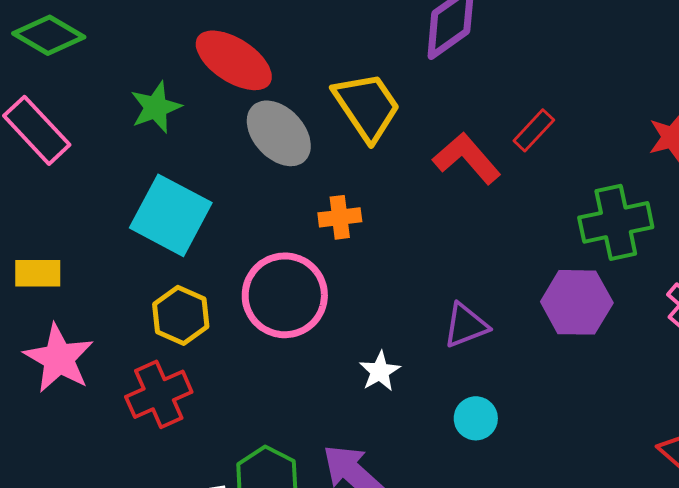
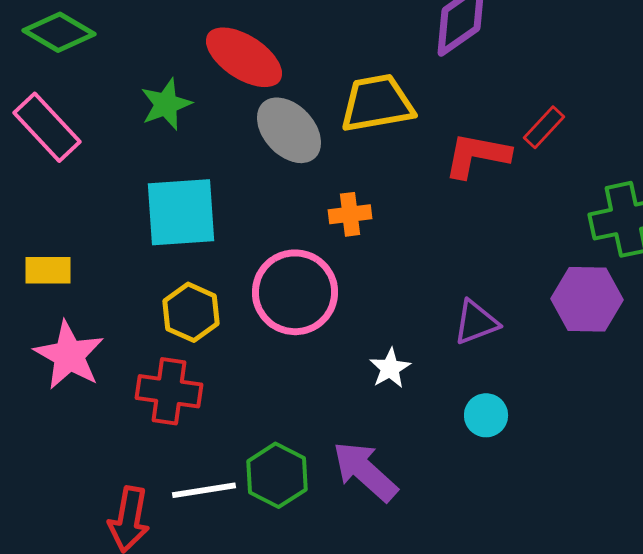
yellow trapezoid: (367, 106) -> (377, 103), turned -66
red L-shape: (467, 158) -> (477, 155), turned -38
cyan square: (171, 215) -> (181, 212), turned -32
red cross: (159, 394) -> (169, 391), turned 32

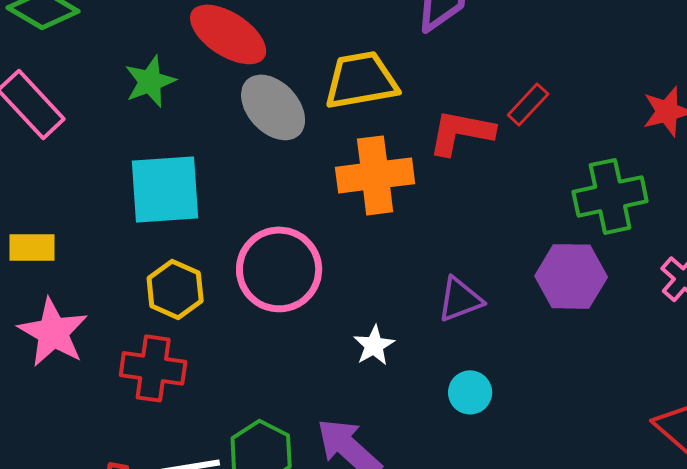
orange cross: (350, 214) -> (375, 175), moved, size x1.8

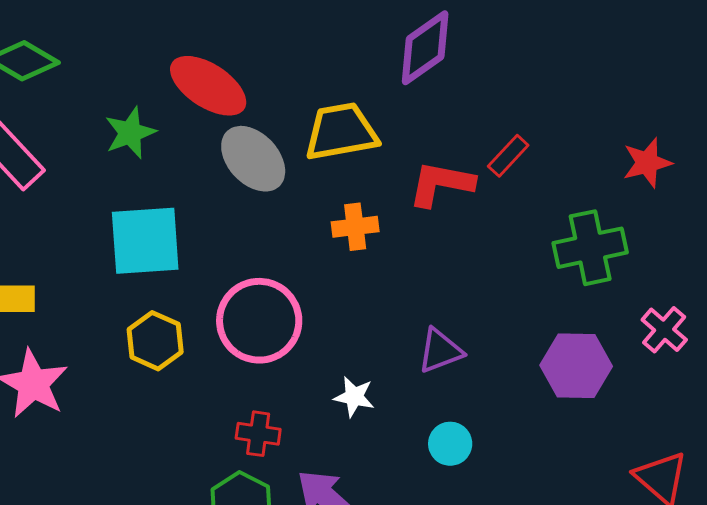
orange cross: (375, 175) -> (355, 227), size x0.6
purple hexagon: (571, 276) -> (576, 366), moved
white star: (374, 345) -> (354, 397), turned -30
red cross: (153, 368) -> (258, 434), moved, size x0.7

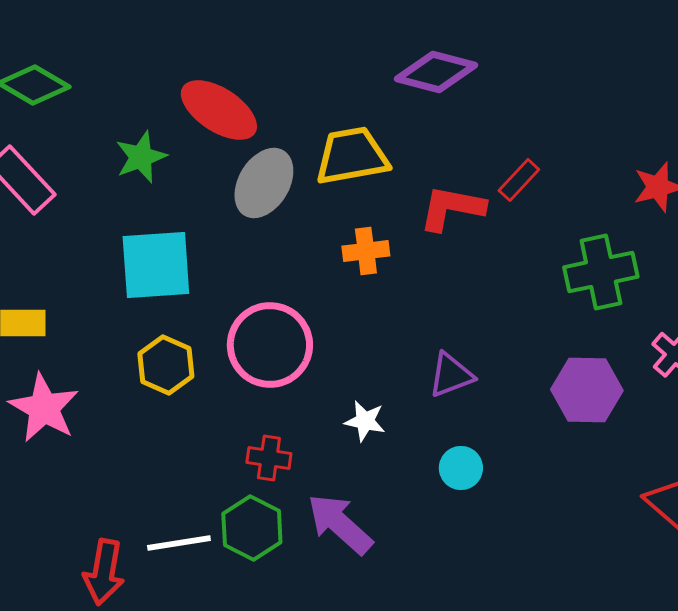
purple diamond: (425, 48) -> (436, 72), turned 50
gray ellipse: (253, 159) -> (264, 183), turned 74

